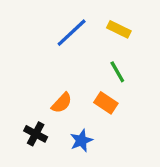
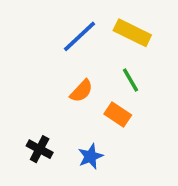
yellow rectangle: (119, 29) -> (132, 33), size x1.4
orange semicircle: (62, 103) -> (81, 91), moved

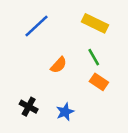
blue line: (80, 36) -> (36, 26), moved
orange rectangle: (118, 115) -> (99, 82), moved

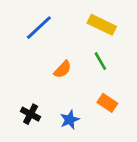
orange rectangle: (99, 82) -> (107, 103), moved

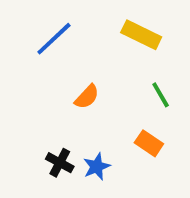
green line: (100, 61) -> (161, 95), moved
black cross: (31, 114) -> (60, 163), moved

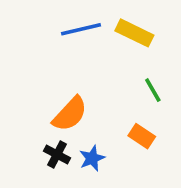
blue line: (54, 39) -> (81, 29), moved, turned 30
orange semicircle: (87, 97) -> (70, 114), moved, size x1.5

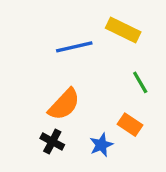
blue line: (81, 29) -> (74, 47), moved
blue star: (92, 158) -> (101, 145), moved

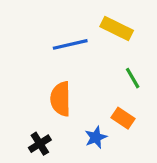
orange semicircle: (64, 104) -> (61, 99), turned 136
black cross: (52, 142) -> (40, 144), moved, turned 30

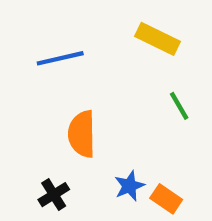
blue line: (70, 44) -> (60, 58), moved
orange rectangle: (123, 118) -> (166, 199), moved

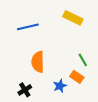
green line: (179, 106) -> (83, 60), moved
orange rectangle: (166, 199) -> (77, 77), moved

